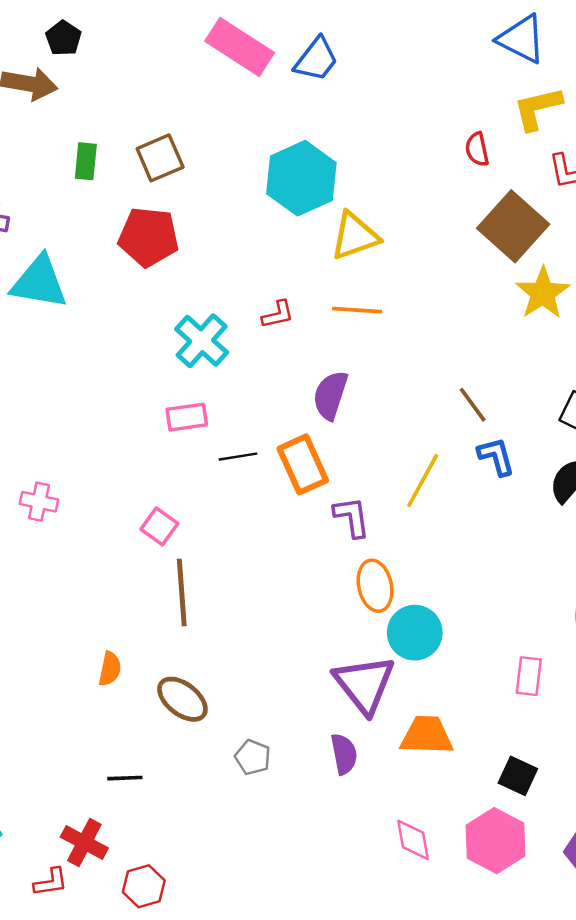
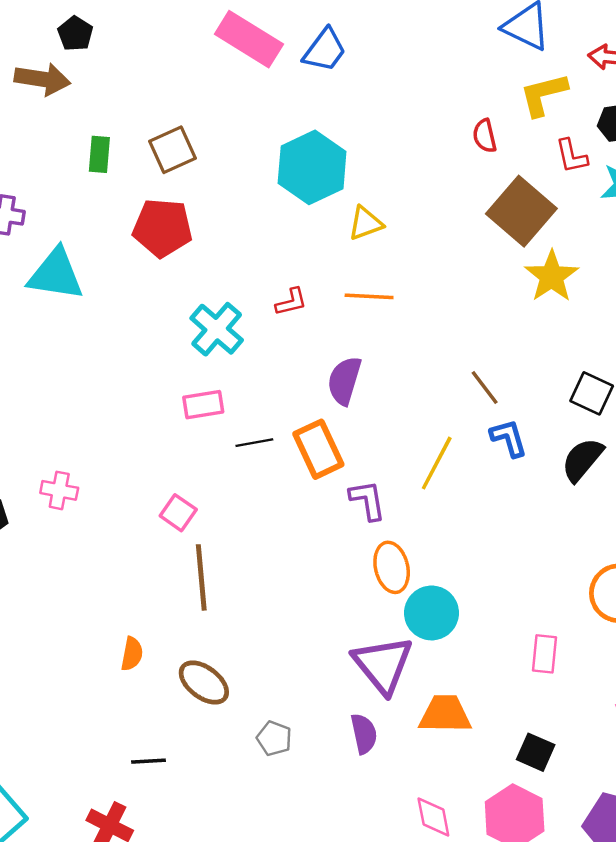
yellow triangle: (355, 236) -> (366, 223), size x0.7

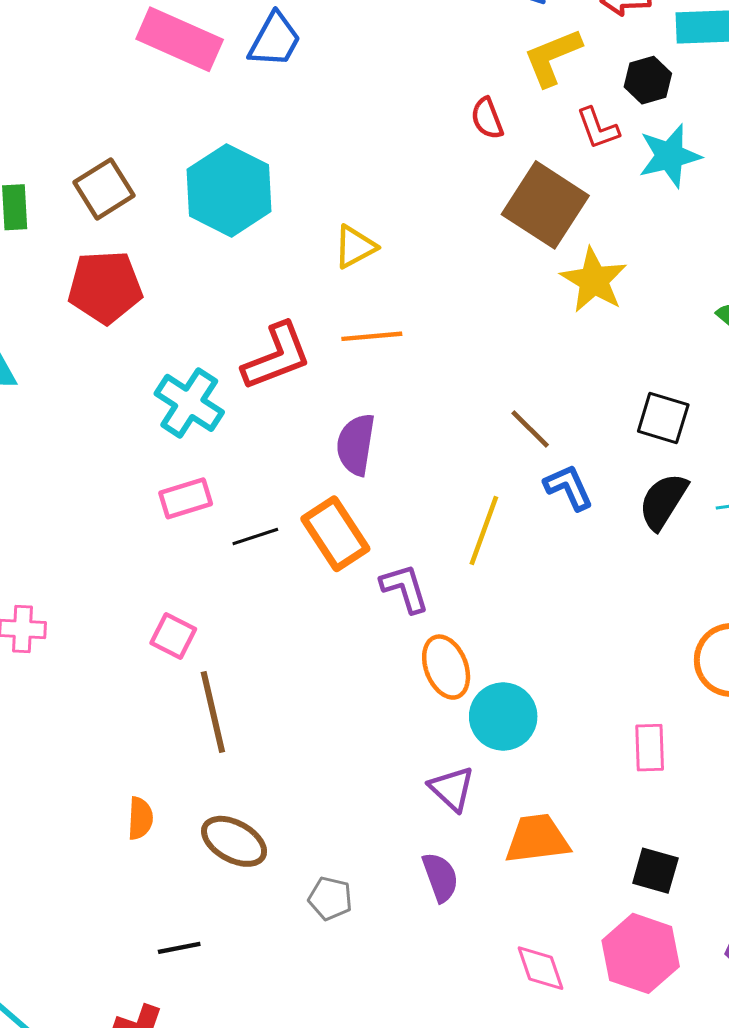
cyan hexagon: (312, 167) -> (229, 190), moved
red L-shape: (291, 302) -> (277, 357), size x1.8
purple triangle: (383, 665) -> (452, 789), size x0.6

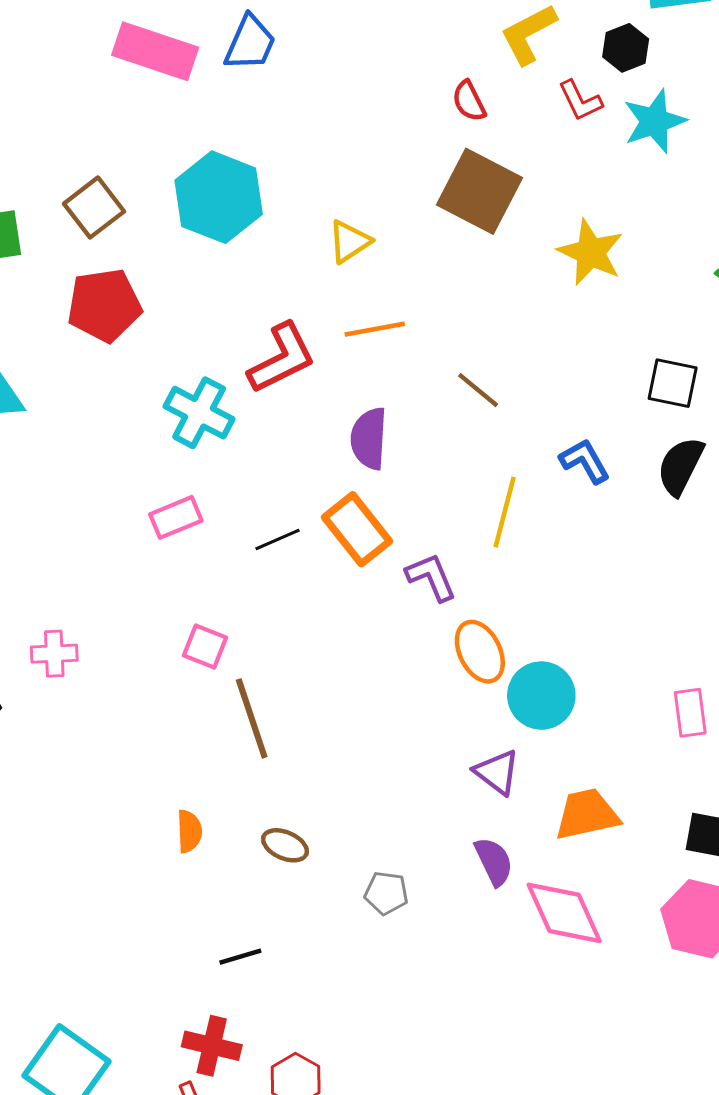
brown square: (545, 205) -> (480, 191), moved
brown line: (530, 429) -> (478, 390), moved
pink rectangle: (186, 498) -> (176, 517), moved
brown ellipse: (234, 841) -> (285, 845), size x0.7
pink diamond: (541, 968) -> (564, 913), moved, size x1.5

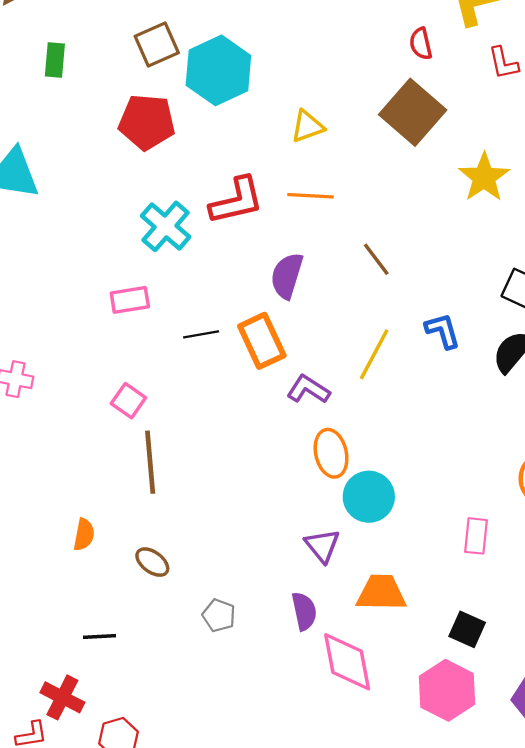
brown square: (94, 208) -> (157, 44), moved
red pentagon: (104, 305) -> (147, 122), moved
purple L-shape: (431, 577) -> (308, 389), turned -48

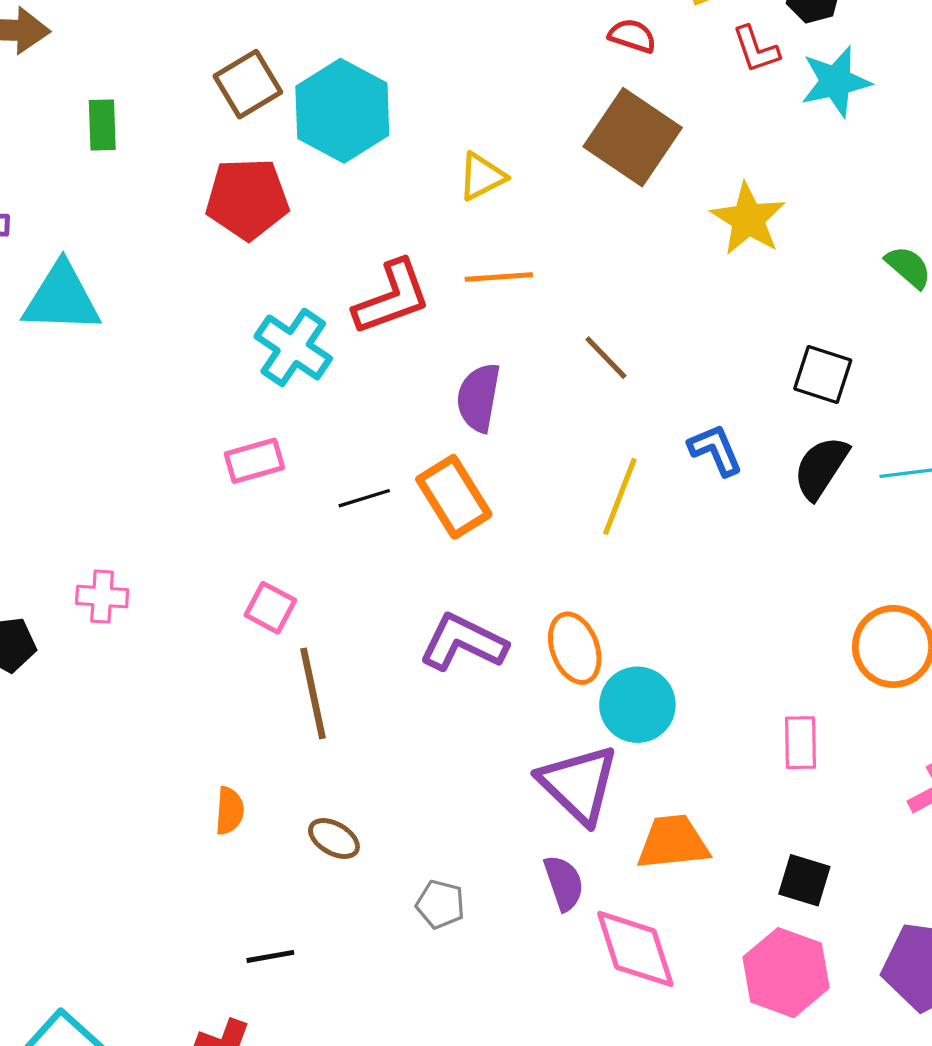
red semicircle: (421, 44) -> (632, 36), turned 128
purple L-shape: (308, 389) -> (463, 642), moved, size x1.4
purple triangle: (322, 546) -> (579, 784), size x1.6

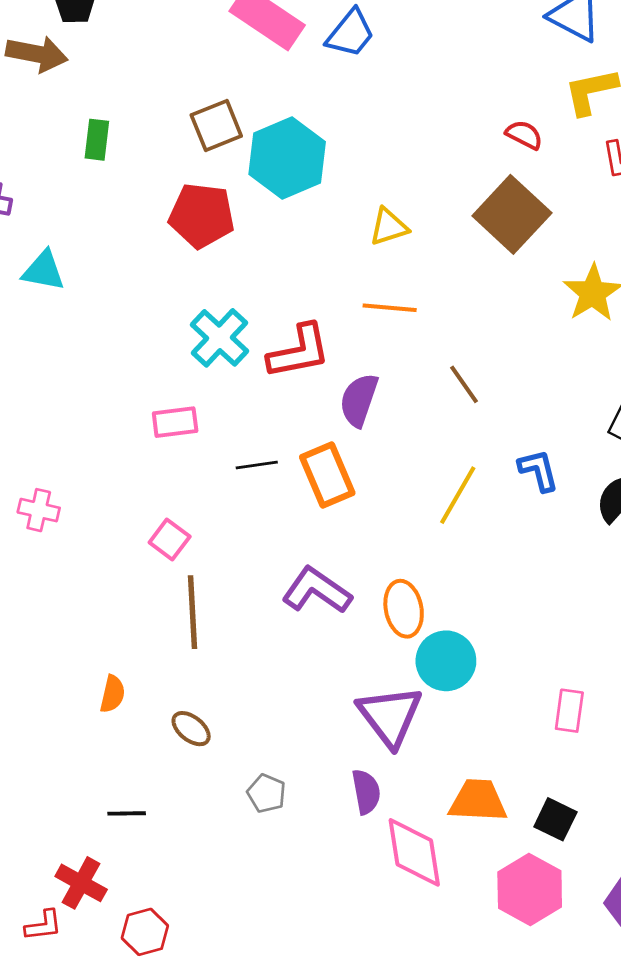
red L-shape: (392, 297) -> (299, 351), moved
cyan triangle: (62, 298) -> (44, 271), size x0.7
orange trapezoid: (673, 842) -> (478, 801), moved

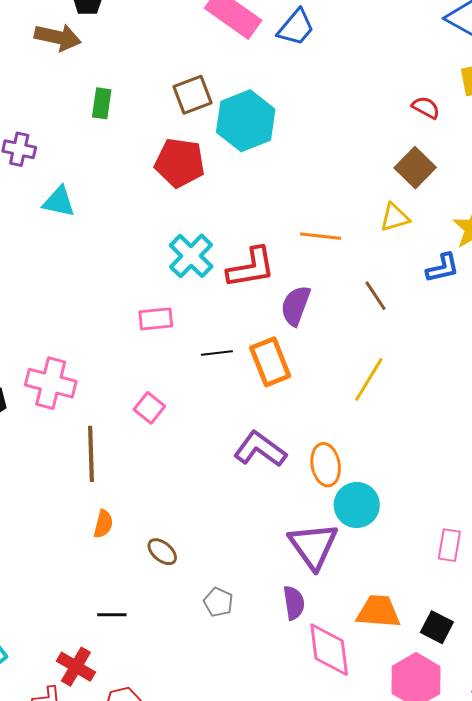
brown square: (512, 214) -> (415, 168), size x0.7
yellow triangle: (389, 227) -> (395, 217), moved
blue L-shape: (539, 470) -> (443, 268), moved, turned 90
pink cross: (39, 510) -> (51, 383), size x1.6
brown line: (193, 612) -> (91, 454), moved

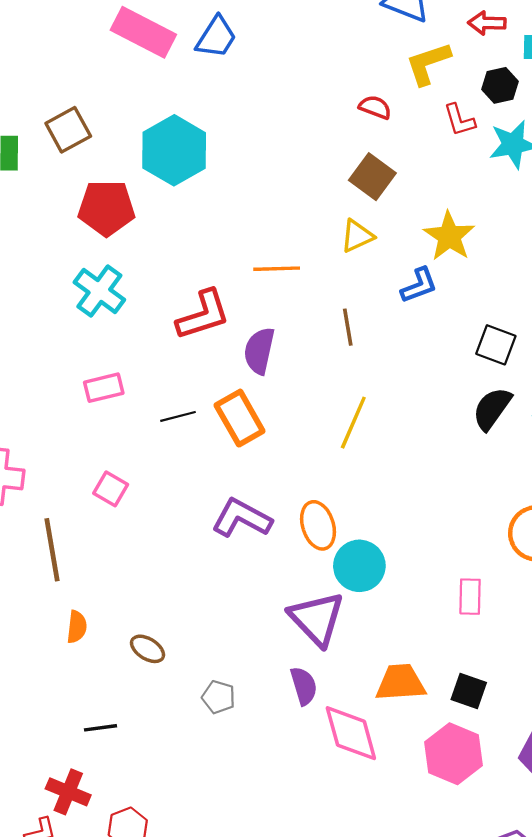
brown square: (193, 95) -> (68, 130), moved
cyan cross: (191, 256) -> (99, 291), moved
brown line: (375, 296) -> (348, 327), turned 32

